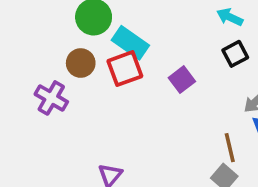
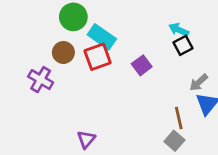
cyan arrow: (230, 17) -> (179, 30), moved

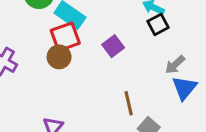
brown circle: (63, 52) -> (59, 57), moved
brown line: (179, 118) -> (129, 103), moved

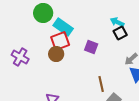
purple square: (113, 46) -> (91, 47), turned -32

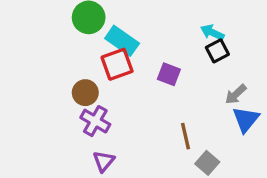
brown circle: (56, 54) -> (85, 93), moved
purple cross: (20, 57) -> (95, 121), moved

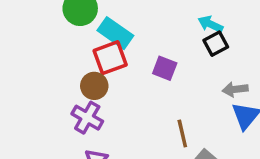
brown circle: (85, 93) -> (94, 86), moved
gray arrow: (236, 94) -> (235, 89), turned 35

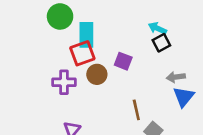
cyan rectangle: (115, 33) -> (86, 35), turned 55
brown circle: (94, 86) -> (97, 74), moved
purple cross: (87, 118) -> (64, 82), moved, turned -30

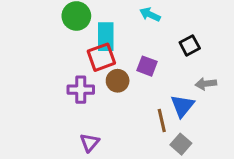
cyan arrow: (157, 28) -> (150, 15), moved
blue triangle: (184, 97) -> (182, 106), moved

